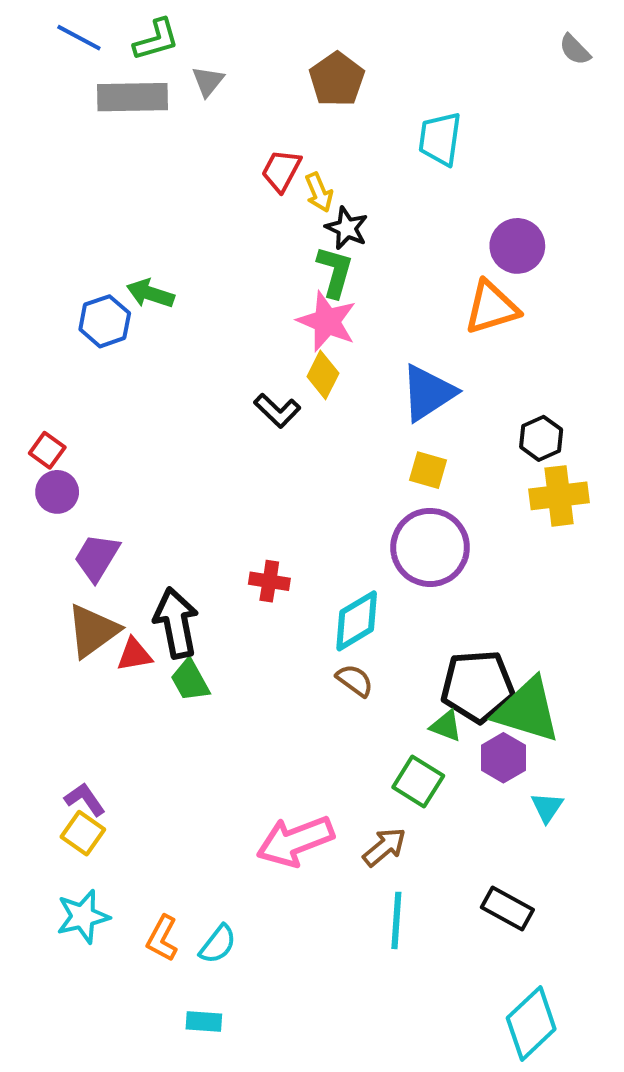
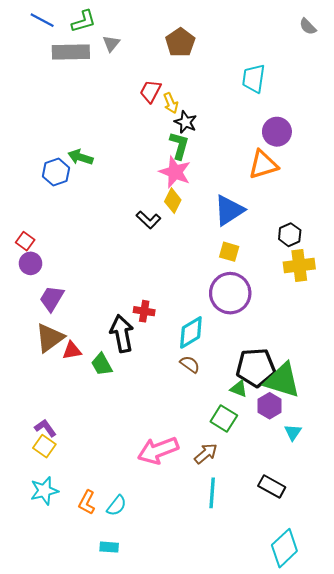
cyan trapezoid: (440, 139) -> (254, 79), moved
black arrow: (176, 623) -> (122, 334), moved

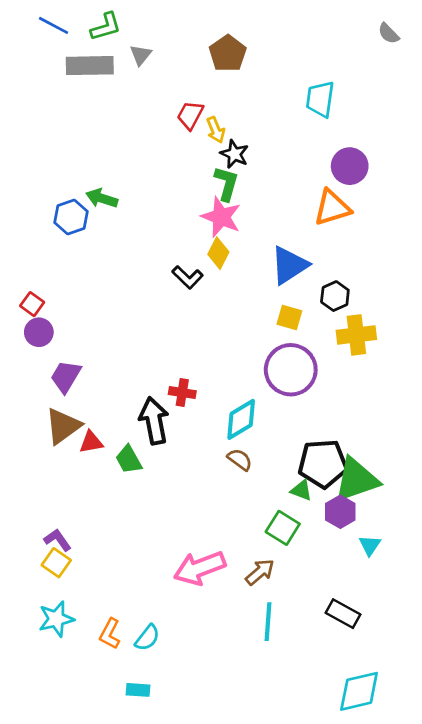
black hexagon: (290, 235) -> (335, 296), moved
yellow cross: (299, 266) -> (356, 335), moved
green triangle: (282, 380) -> (356, 480), turned -36
cyan diamond: (284, 548) -> (359, 691), turned 30

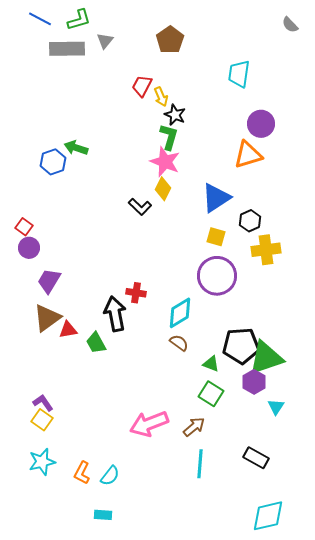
green triangle: (301, 490) -> (211, 364), moved

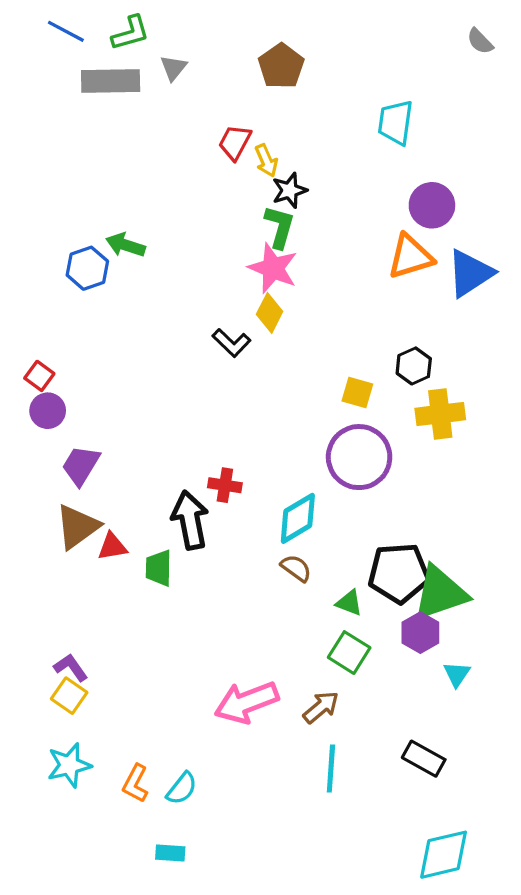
black star: (175, 115) -> (289, 190), turned 30
blue triangle: (216, 198) -> (470, 273), moved
green trapezoid: (96, 343) -> (159, 568), turned 30

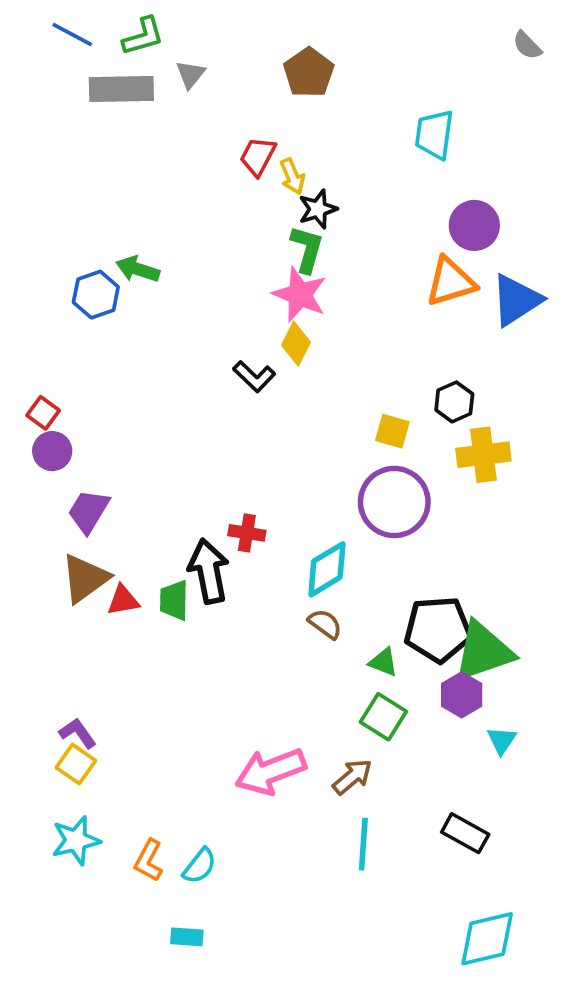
green trapezoid: (159, 568) -> (174, 600), moved

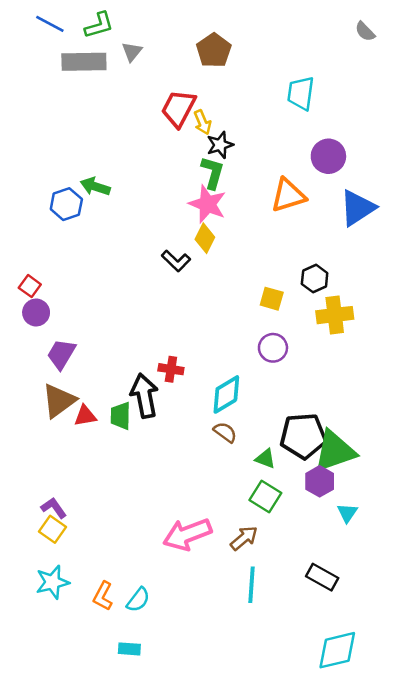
red trapezoid: (258, 156) -> (178, 108), size x1.4
orange triangle: (451, 282) -> (288, 195), moved
purple circle: (394, 502) -> (273, 348), size x0.6

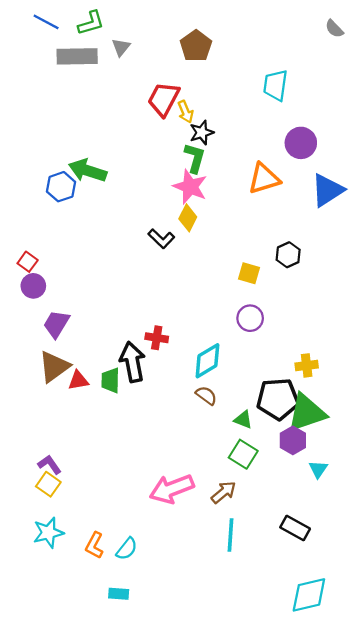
green arrow: (95, 186) -> (88, 171), size x1.4
yellow cross: (335, 315) -> (307, 365), moved, size x0.7

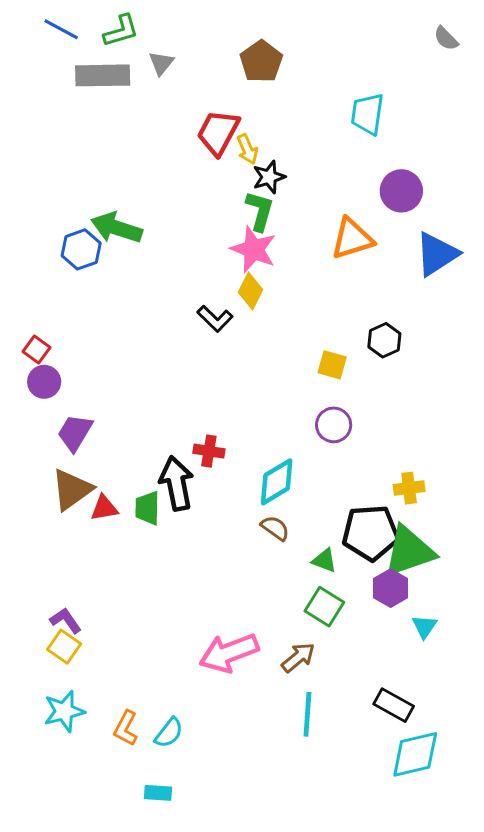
cyan diamond: (309, 595) -> (415, 754), moved

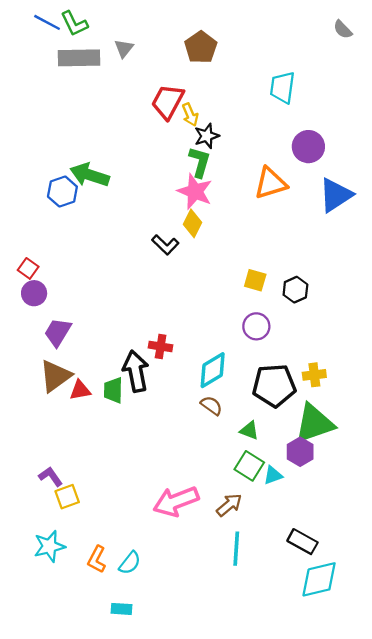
green L-shape: (121, 31) -> (74, 24), moved, turned 80
black hexagon: (384, 340) -> (295, 290), moved
black pentagon: (371, 533) -> (274, 385), moved
cyan triangle: (424, 627) -> (273, 475), moved, turned 36
yellow square: (64, 647) -> (67, 497), moved, turned 35

